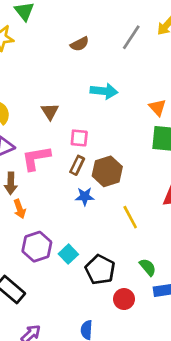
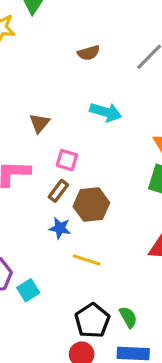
yellow line: (130, 217) -> (87, 260), moved, turned -55
green semicircle: (148, 267) -> (128, 317), moved
black pentagon: (100, 270) -> (92, 321), moved

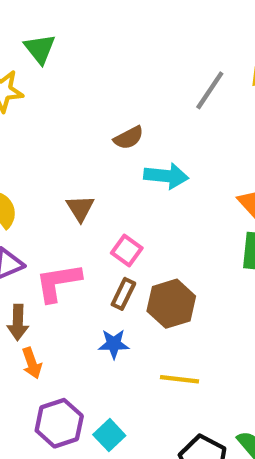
brown semicircle: (89, 53) -> (129, 138), moved
pink square: (67, 160) -> (127, 250), turned 30
blue star: (60, 228) -> (114, 344), moved

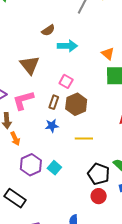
brown triangle: (80, 208) -> (30, 65), size x1.5
pink square: (127, 250) -> (66, 81), moved

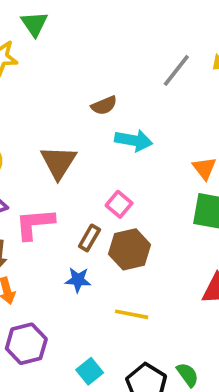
cyan square: (54, 168) -> (90, 371), moved

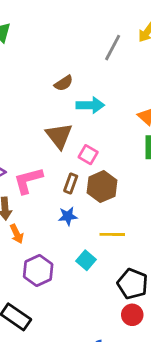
brown triangle: (58, 162) -> (59, 136), moved
cyan square: (90, 371) -> (86, 260), moved

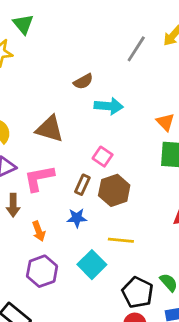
brown triangle: (59, 136) -> (50, 129), moved, turned -40
orange arrow: (17, 234) -> (39, 231), moved
cyan square: (86, 260) -> (92, 265), size x1.4

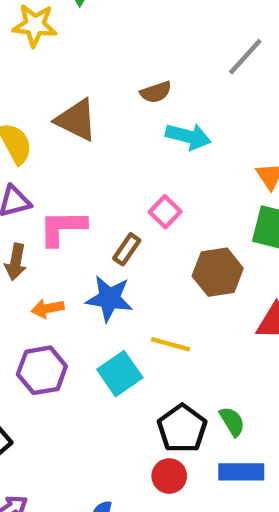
brown triangle: (50, 129) -> (76, 120), moved
brown hexagon: (114, 190) -> (218, 272), moved
blue star: (77, 218) -> (109, 298), size x1.5
orange arrow: (39, 231) -> (48, 308), turned 90

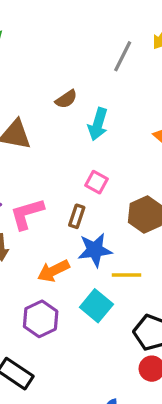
cyan arrow: (188, 136) -> (98, 124), turned 108
blue star: (109, 298) -> (95, 250), moved
orange arrow: (48, 308) -> (53, 271), moved, size x1.4

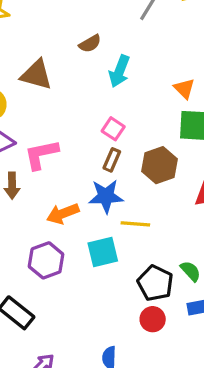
brown rectangle: (77, 216) -> (112, 160), moved
cyan square: (96, 306) -> (103, 252), turned 32

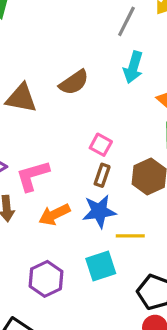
brown semicircle: (90, 44) -> (74, 82), moved, size x1.4
cyan arrow: (119, 71) -> (133, 67), moved
orange arrow: (63, 214) -> (54, 215), moved

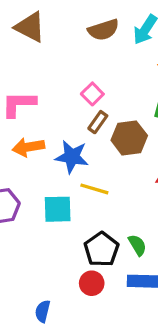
brown semicircle: (74, 82) -> (103, 30), moved
brown rectangle: (102, 175) -> (98, 122), moved

